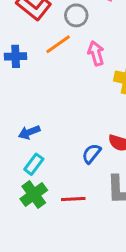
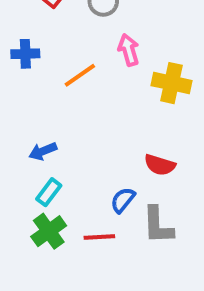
orange line: (58, 44) -> (80, 75), moved
blue semicircle: (91, 154) -> (123, 200), moved

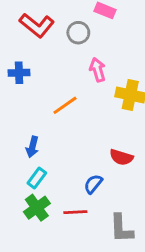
orange line: (80, 75) -> (65, 105), moved
blue arrow: (43, 151) -> (32, 147), turned -54
gray L-shape: (158, 225) -> (121, 228), moved

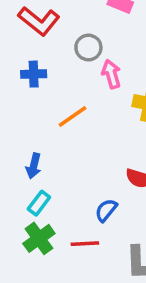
gray circle: (78, 33) -> (88, 48), moved
blue cross: (19, 73) -> (34, 74), moved

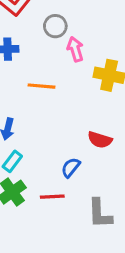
orange line: (73, 116) -> (41, 86), turned 40

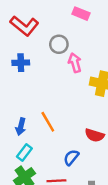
orange line: (41, 86) -> (48, 122), moved, turned 55

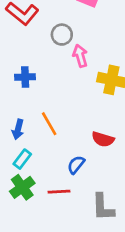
blue cross: (21, 63) -> (25, 77), moved

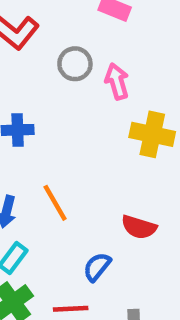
pink arrow: (80, 56) -> (117, 81), moved

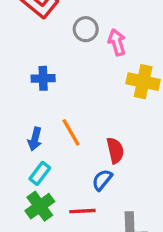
red semicircle: (139, 227) -> (115, 150), moved, turned -120

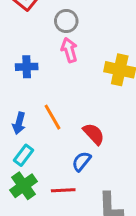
pink arrow: (117, 42) -> (69, 50), moved
red semicircle: (115, 150) -> (94, 134), turned -30

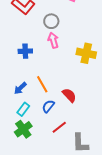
blue arrow: (19, 123) -> (20, 88), turned 32
blue semicircle: (82, 161) -> (48, 106), moved
red line: (63, 190) -> (59, 127), moved, turned -35

